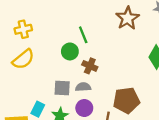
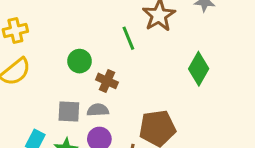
green line: (83, 35) -> (128, 38), moved

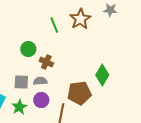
green line: (128, 38) -> (54, 25), moved
green diamond: (199, 69) -> (102, 75), moved

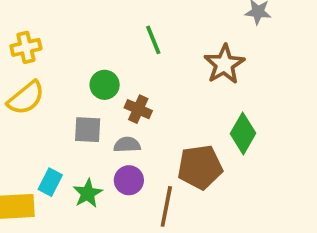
brown star: (80, 19) -> (224, 64), moved
gray square: (21, 82) -> (88, 130), moved

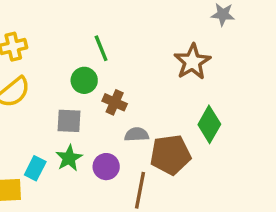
green line: (153, 40) -> (101, 48), moved
gray semicircle: (127, 145) -> (137, 134), moved
green star: (88, 193) -> (69, 158), moved

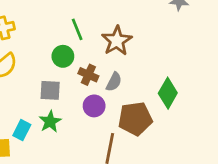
brown star: (192, 62) -> (117, 41), moved
gray semicircle: (137, 134) -> (114, 82), moved, turned 120
purple circle: (106, 167) -> (94, 106), moved

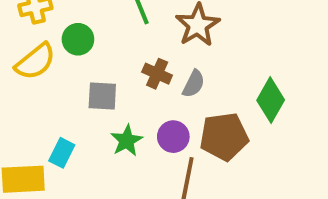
green circle: (63, 56) -> (78, 39), moved
purple circle: (94, 106) -> (173, 137), moved
green star: (50, 122) -> (127, 141), moved

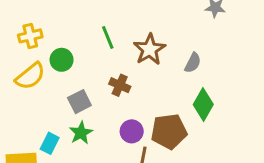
gray semicircle: (194, 84) -> (193, 63), moved
gray square: (102, 96) -> (79, 102), turned -30
green star: (127, 141) -> (81, 133), moved

